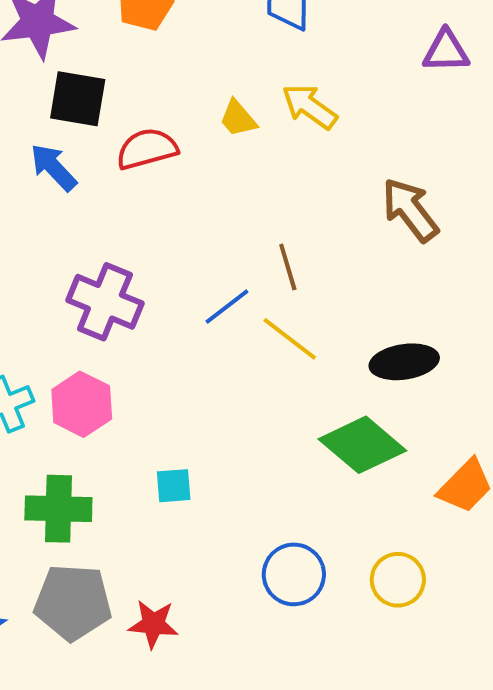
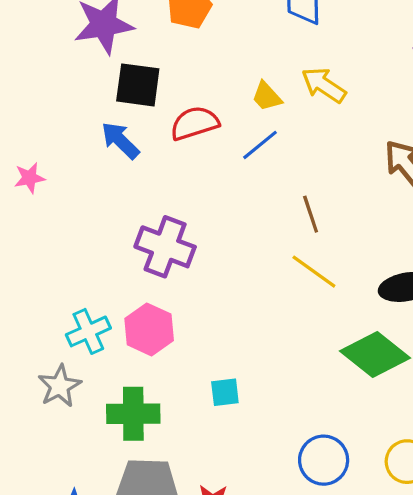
blue line: (227, 307) -> (260, 145), moved

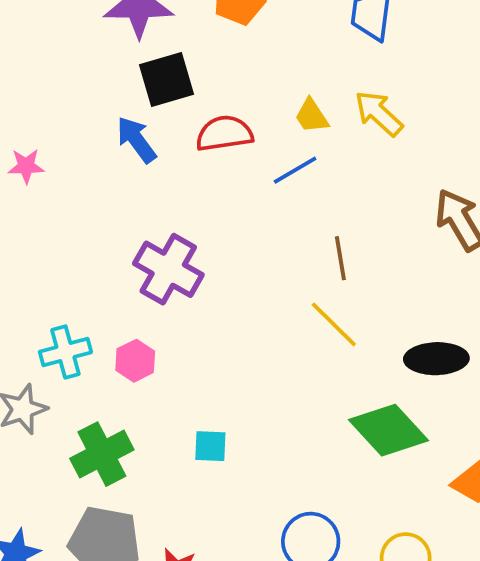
black square: (138, 85) -> (166, 79), turned -33
pink hexagon: (149, 329) -> (135, 361), size x0.7
green cross: (133, 414) -> (102, 454), turned -36

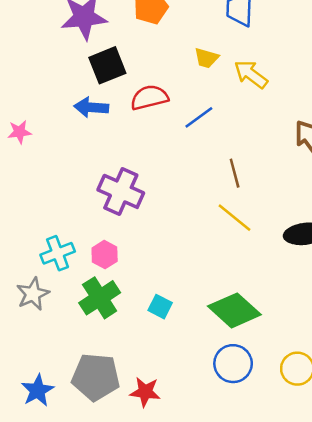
yellow trapezoid: (312, 116) -> (206, 58), moved, turned -35
blue arrow: (136, 140) -> (91, 107), turned -44
green diamond: (388, 430) -> (234, 310), moved
cyan square: (210, 446) -> (160, 307), turned 30
green cross: (102, 454) -> (100, 298), moved

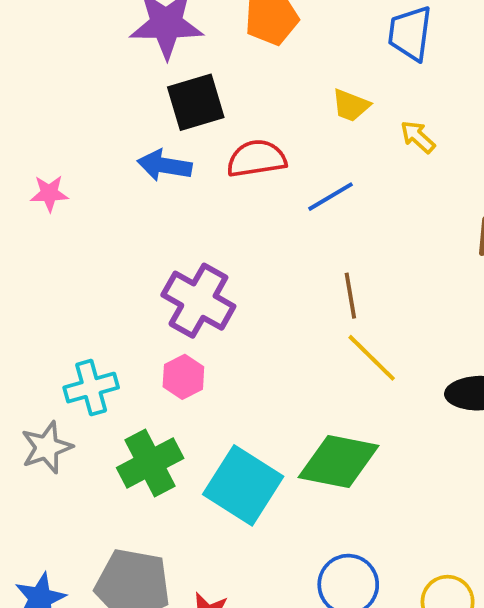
yellow arrow: (251, 74) -> (418, 137), size x0.7
brown line: (235, 173) -> (350, 296), moved
pink hexagon: (105, 255) -> (183, 377), moved
cyan square: (160, 307) -> (243, 485), size x2.0
green diamond: (234, 310) -> (339, 461), moved, turned -36

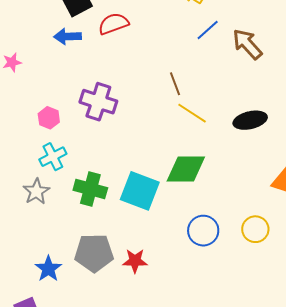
blue line: (331, 197) -> (208, 30), moved
pink hexagon: (183, 377) -> (49, 118), moved
green cross: (150, 463) -> (90, 189), turned -36

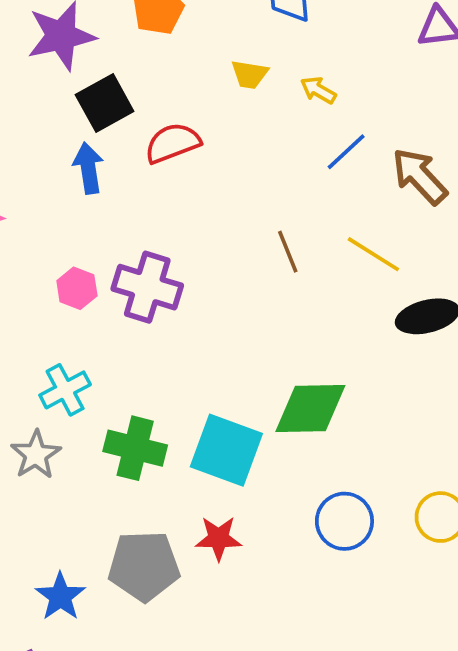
blue arrow: (68, 36) -> (88, 168), turned 84
yellow line: (192, 113) -> (373, 254), moved
pink hexagon: (49, 118) -> (77, 288), moved
red star: (135, 261) -> (218, 538), moved

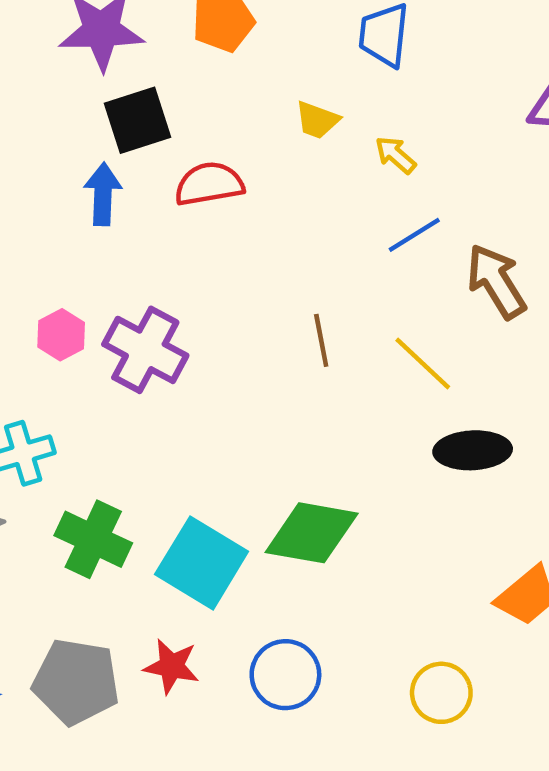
blue circle: (344, 521) -> (285, 675), moved

